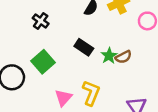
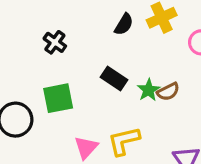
green square: (43, 62) -> (58, 98), turned 30
yellow L-shape: (91, 93) -> (124, 141), turned -125

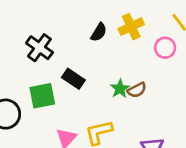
black cross: (55, 42) -> (39, 48), size x1.4
black rectangle: (114, 78) -> (73, 79), moved

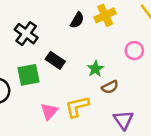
pink circle: (165, 48) -> (134, 51), moved
brown semicircle: (137, 90) -> (110, 87), moved

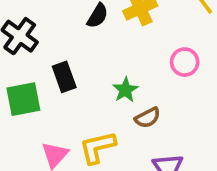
black rectangle: (55, 60) -> (64, 77), turned 36

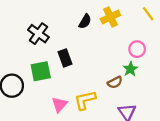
green star: (125, 90) -> (130, 69), moved

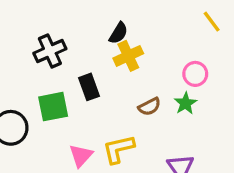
yellow cross: (110, 17) -> (128, 56), moved
black cross: (38, 34) -> (50, 51), turned 30
brown semicircle: (115, 82) -> (150, 107), moved

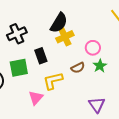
black semicircle: (118, 33) -> (59, 23), size x1.5
pink circle: (195, 74) -> (93, 48), moved
yellow L-shape: (118, 149) -> (53, 81), moved

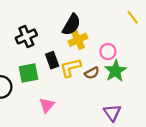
green star: (100, 66) -> (115, 71), size x1.5
yellow L-shape: (53, 81) -> (70, 68), moved

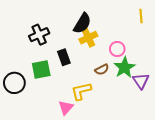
yellow line: (133, 17) -> (141, 16), turned 32
yellow L-shape: (70, 68) -> (81, 91), moved
pink triangle: (47, 105) -> (66, 108), moved
purple triangle: (112, 113) -> (141, 81), moved

